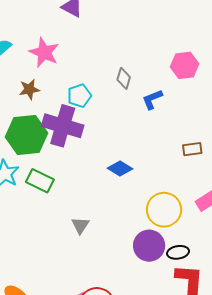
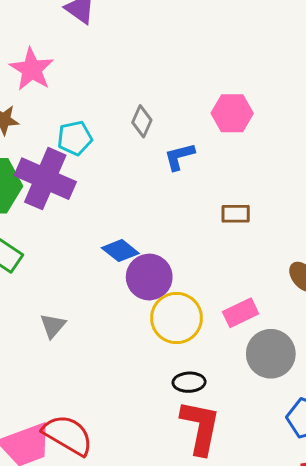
brown rectangle: (192, 149) -> (236, 214), moved
purple circle: (149, 246) -> (149, 277), moved

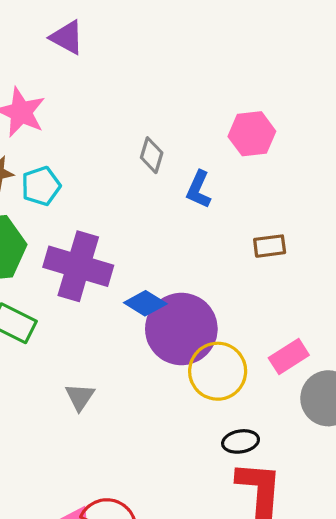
cyan pentagon: (75, 138) -> (41, 186), moved
blue L-shape: (179, 156) -> (199, 190), turned -44
purple cross: (45, 179) -> (78, 266), moved
purple circle: (149, 277) -> (181, 329), size x1.4

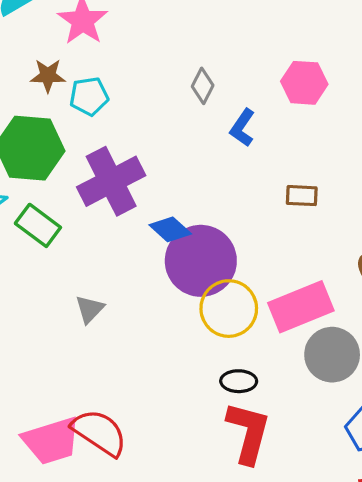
purple cross: (78, 266) -> (111, 181), turned 36
pink rectangle: (289, 356) -> (301, 307), size x1.6

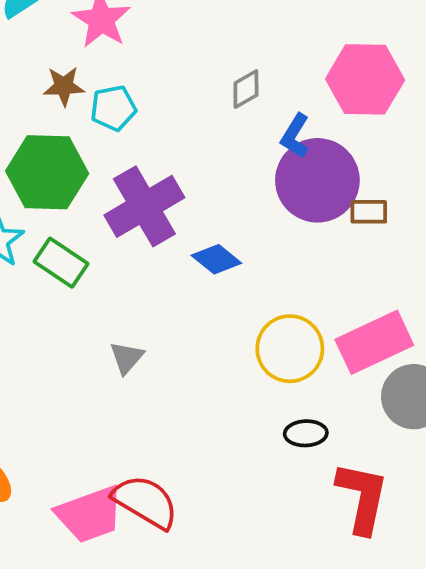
pink hexagon: (304, 83) -> (365, 79), size x1.4
gray diamond: (203, 86) -> (246, 89), turned 36
purple circle: (201, 261) -> (317, 180), moved
red L-shape: (248, 433) -> (362, 498), moved

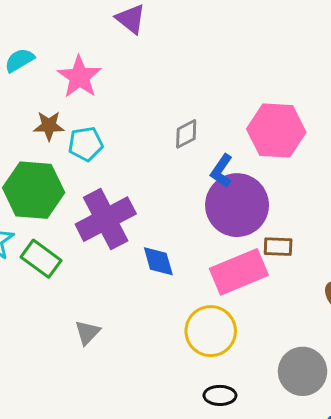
brown rectangle: (369, 212) -> (278, 247), moved
blue diamond: (216, 259) -> (158, 261), turned 33
pink rectangle: (374, 342) -> (239, 272), moved

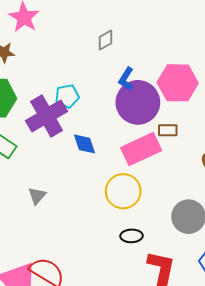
pink hexagon: (276, 131) -> (178, 83), moved
gray diamond: (186, 134) -> (106, 40), moved
cyan pentagon: (86, 144) -> (67, 96), moved

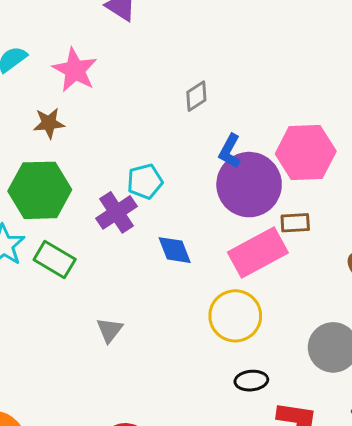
purple cross: (47, 116) -> (117, 212), size x0.7

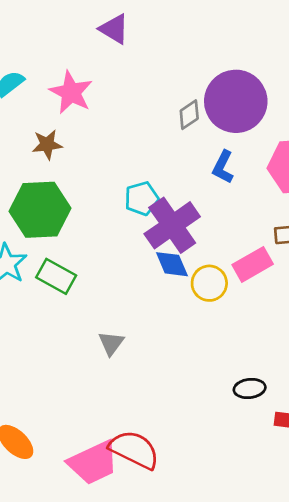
purple circle: (249, 185) -> (236, 101), moved
purple cross: (117, 212) -> (172, 225), moved, size x1.4
pink rectangle: (258, 253) -> (253, 264), size x0.7
yellow circle: (235, 316) -> (209, 283), moved, size x0.7

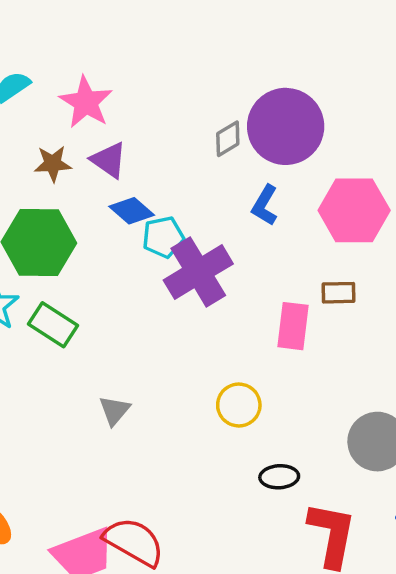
purple triangle: (114, 29) -> (109, 160), moved
blue diamond: (172, 264) -> (132, 211), moved, turned -30
pink rectangle: (253, 264) -> (293, 326), turned -57
yellow circle: (209, 283) -> (239, 405), moved

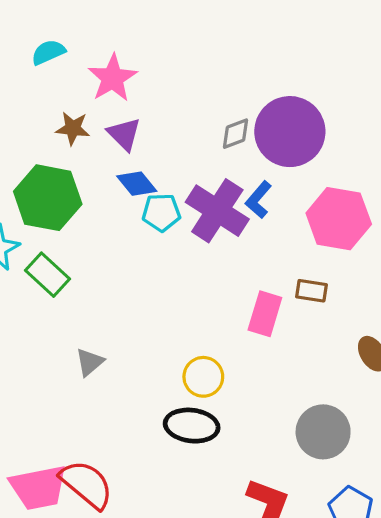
purple cross: (198, 272) -> (217, 211), moved, turned -36
black ellipse: (279, 477) -> (192, 426), moved, size x1.5

